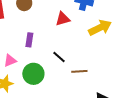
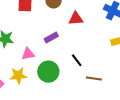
red triangle: (63, 19) -> (76, 18), moved
purple rectangle: (29, 40) -> (51, 38), turned 40

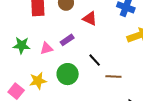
red triangle: (76, 18) -> (90, 19), turned 35
pink triangle: (28, 54) -> (46, 48), moved

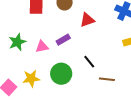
red triangle: (90, 19) -> (87, 20), turned -49
green star: (22, 45) -> (17, 42), turned -30

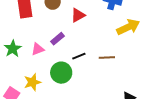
black line: (89, 62) -> (79, 56), moved, turned -64
brown line: (107, 79) -> (107, 58), moved

